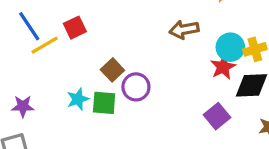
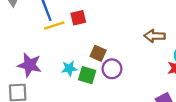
brown square: (112, 70) -> (98, 53), turned -35
purple star: (23, 106) -> (30, 65), size x1.5

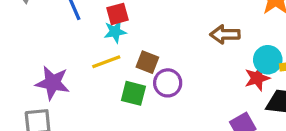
yellow line: (54, 25) -> (106, 62), moved
cyan star: (69, 68) -> (115, 32), moved

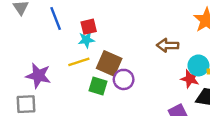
brown square: (147, 62) -> (109, 63), size x1.5
red star: (257, 78) -> (190, 79), turned 30

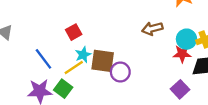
blue line: (56, 18) -> (43, 59), moved
cyan star: (86, 40) -> (83, 55), moved
green square: (98, 86) -> (63, 89), moved, turned 36

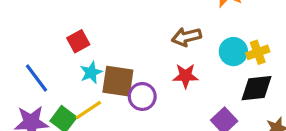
red star: (182, 54) -> (186, 76), moved
yellow line: (74, 67) -> (88, 110), moved

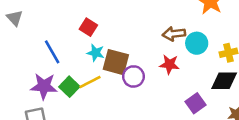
red square: (78, 41) -> (88, 27), turned -36
cyan circle: (233, 52) -> (197, 43), moved
cyan star: (91, 72) -> (96, 53), turned 30

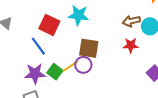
red square: (88, 27) -> (49, 25), moved, size x1.5
cyan star: (96, 53) -> (79, 15), moved, size x1.5
purple circle: (133, 76) -> (83, 65), moved

